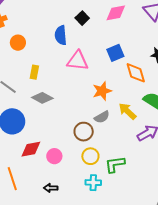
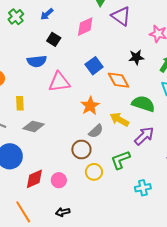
blue semicircle: (61, 35) -> (37, 61), turned -78
green L-shape: (115, 164) -> (120, 160), moved
cyan cross: (93, 183) -> (143, 188), moved

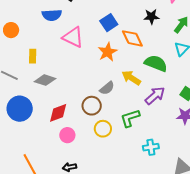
pink triangle: (59, 82) -> (73, 37), turned 30
orange star: (90, 106) -> (108, 52), moved
red diamond: (34, 179) -> (58, 113), moved

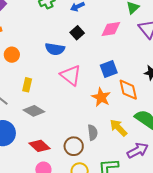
orange star: (108, 52) -> (101, 97), turned -30
gray semicircle: (107, 88) -> (93, 133), turned -70
red diamond: (58, 113) -> (39, 146), turned 50

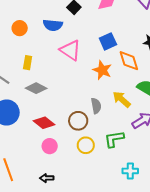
orange circle: (12, 55) -> (20, 28), moved

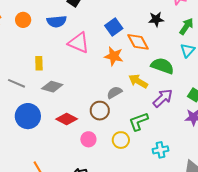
orange circle: (20, 28) -> (23, 20), moved
gray semicircle: (96, 106) -> (114, 92), turned -98
yellow circle: (86, 145) -> (121, 140), moved
pink circle: (50, 146) -> (88, 139), moved

